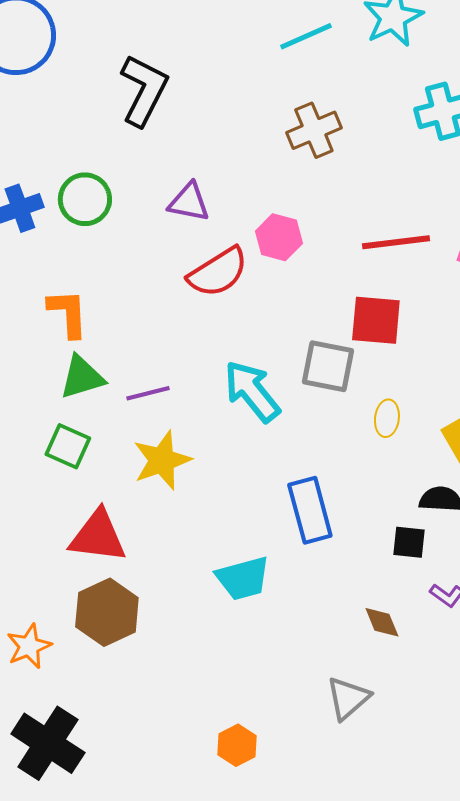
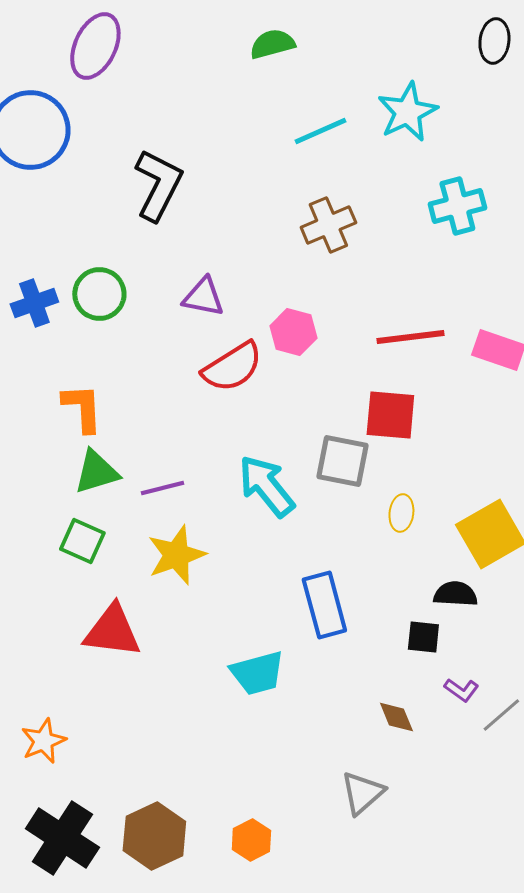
brown hexagon: (107, 612) -> (154, 836), moved

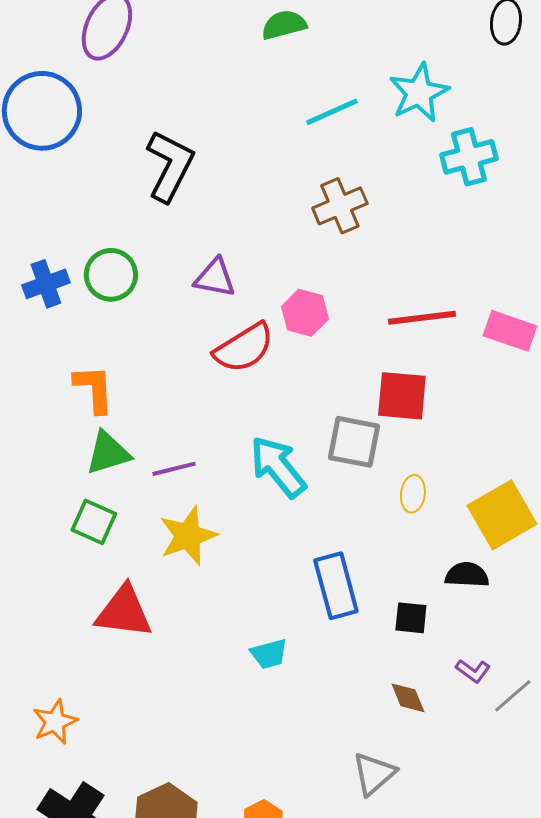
cyan cross: (457, 206) -> (469, 157), moved
black square: (423, 637) -> (411, 618), moved
cyan trapezoid: (257, 673) -> (269, 654), size x0.7

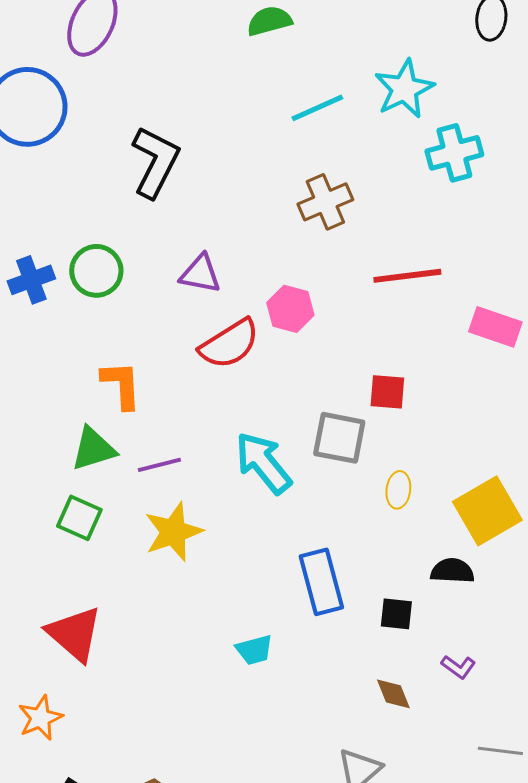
red line: (422, 318) -> (407, 276), moved
orange L-shape: (94, 389) -> (121, 385), moved
red square: (402, 396) -> (387, 392), size x0.7
red triangle: (124, 612) -> (74, 634), moved, turned 34
gray line: (513, 696) -> (500, 751), moved, turned 48

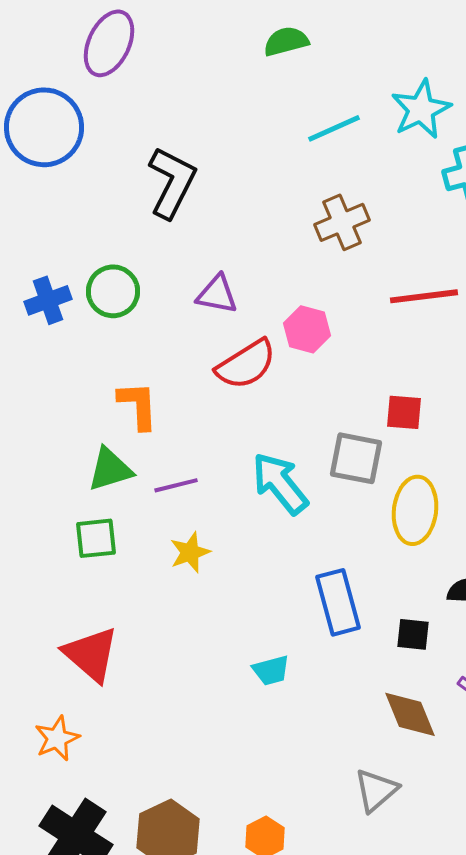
yellow ellipse: (398, 490) -> (415, 510), size x1.8
green square: (79, 518) -> (96, 538), turned -30
yellow star: (173, 532) -> (190, 552), size x0.7
brown diamond: (393, 694) -> (410, 714), size x1.5

